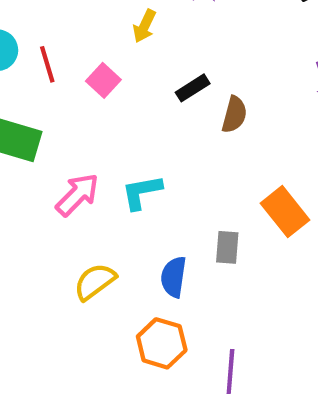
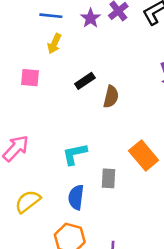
pink square: (103, 80) -> (30, 78), turned -36
cyan L-shape: (142, 192) -> (75, 154), moved

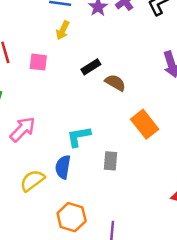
brown semicircle: (111, 97) -> (115, 83), turned -75
orange rectangle: (144, 156) -> (145, 124), moved
blue semicircle: (76, 197) -> (63, 167), moved

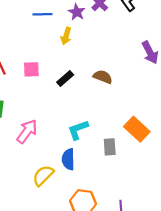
yellow arrow: (63, 30) -> (66, 36), moved
black rectangle: (91, 67) -> (65, 78), moved
orange rectangle: (145, 124) -> (137, 129), moved

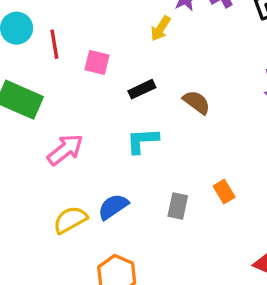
orange rectangle: (137, 129) -> (224, 192), size x0.6
cyan L-shape: (78, 130) -> (142, 141), moved
blue semicircle: (68, 159) -> (113, 207), turned 40

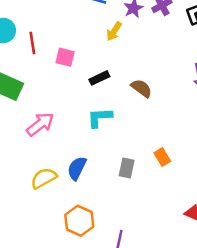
blue semicircle: (113, 207) -> (77, 168), turned -30

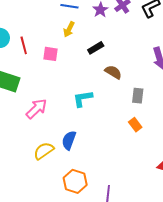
yellow arrow: (114, 31) -> (69, 29), moved
black rectangle: (99, 78) -> (96, 48), moved
gray rectangle: (127, 168) -> (138, 96), moved

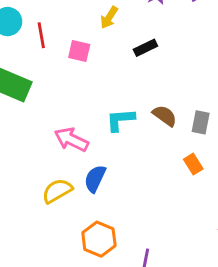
brown semicircle: (113, 72) -> (165, 116), moved
pink arrow: (36, 109) -> (71, 140), moved, turned -115

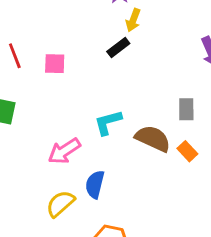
yellow arrow: (109, 18) -> (133, 20), moved
brown semicircle: (165, 116) -> (153, 138), moved, size x1.4
pink arrow: (71, 140) -> (64, 151), turned -48

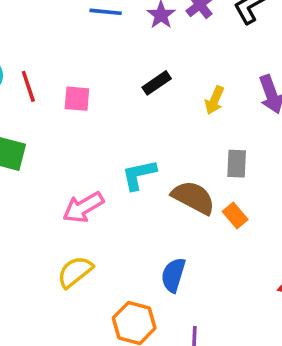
yellow arrow: (133, 20) -> (214, 100), moved
blue semicircle: (95, 184) -> (173, 275), moved

